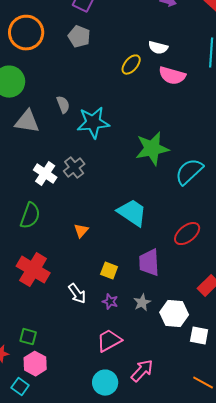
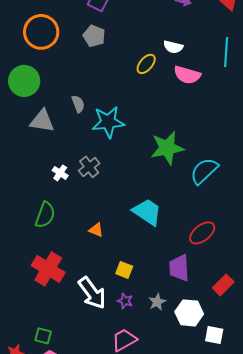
white cross: (45, 174) -> (60, 173), size x0.7
orange triangle: (81, 231) -> (96, 230), turned -49
purple trapezoid: (149, 263) -> (179, 268), moved
white arrow: (77, 294) -> (92, 293), size x1.6

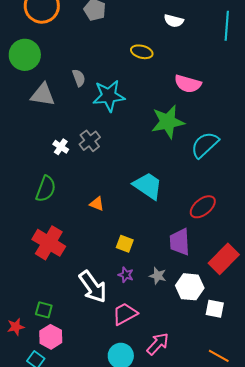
yellow ellipse: (146, 64) -> (142, 52), moved, turned 65
pink semicircle: (187, 75) -> (188, 84), moved
red rectangle: (223, 285) -> (224, 259), size x1.4
white arrow: (92, 293) -> (93, 287), moved
gray star: (157, 302) -> (158, 276), turned -30

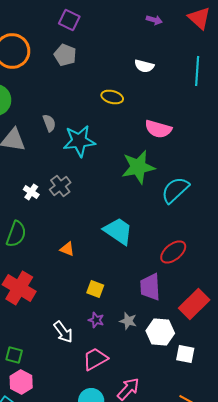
white arrow: (93, 287) -> (63, 332), size x0.7

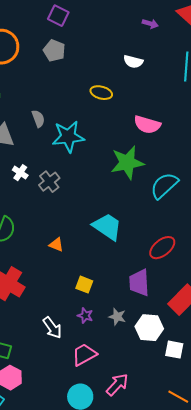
purple arrow: (154, 20) -> (150, 24), moved
white cross: (31, 192) -> (20, 173), moved

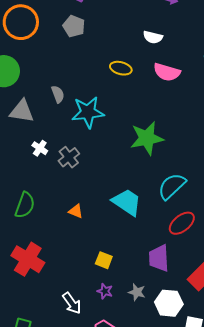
pink semicircle: (147, 125) -> (167, 72), moved
cyan semicircle: (164, 186) -> (172, 186), moved
orange triangle: (56, 245) -> (76, 211), moved

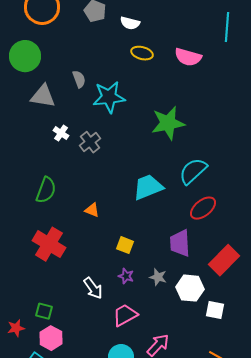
white semicircle: (153, 37) -> (130, 23), moved
cyan trapezoid: (127, 202) -> (148, 187), turned -56
orange triangle: (76, 211) -> (92, 210), moved

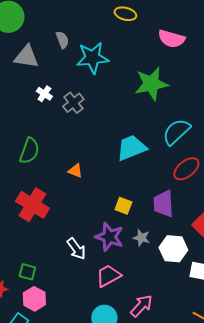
pink semicircle: (188, 57) -> (171, 39), moved
yellow square: (125, 245) -> (123, 206), moved
purple star: (126, 276) -> (109, 237), size x1.8

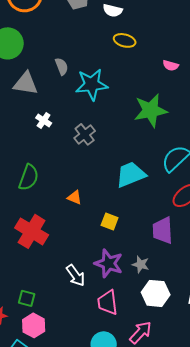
pink semicircle: (171, 39) -> (171, 65), size x0.6
gray cross: (73, 103) -> (85, 134), moved
yellow square: (123, 206) -> (110, 221), moved
white hexagon: (173, 249) -> (156, 293), moved
pink trapezoid: (108, 276) -> (108, 302), turned -68

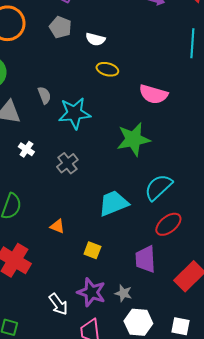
pink semicircle: (171, 65) -> (153, 94), size x1.8

